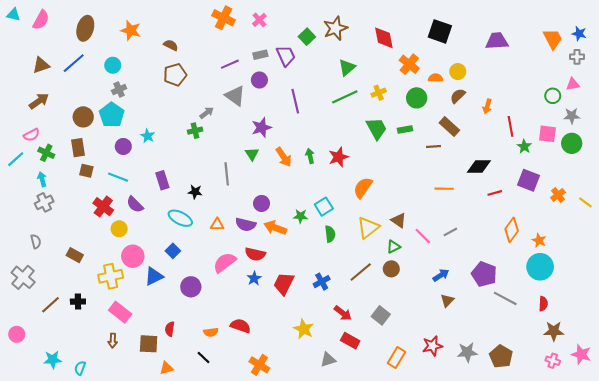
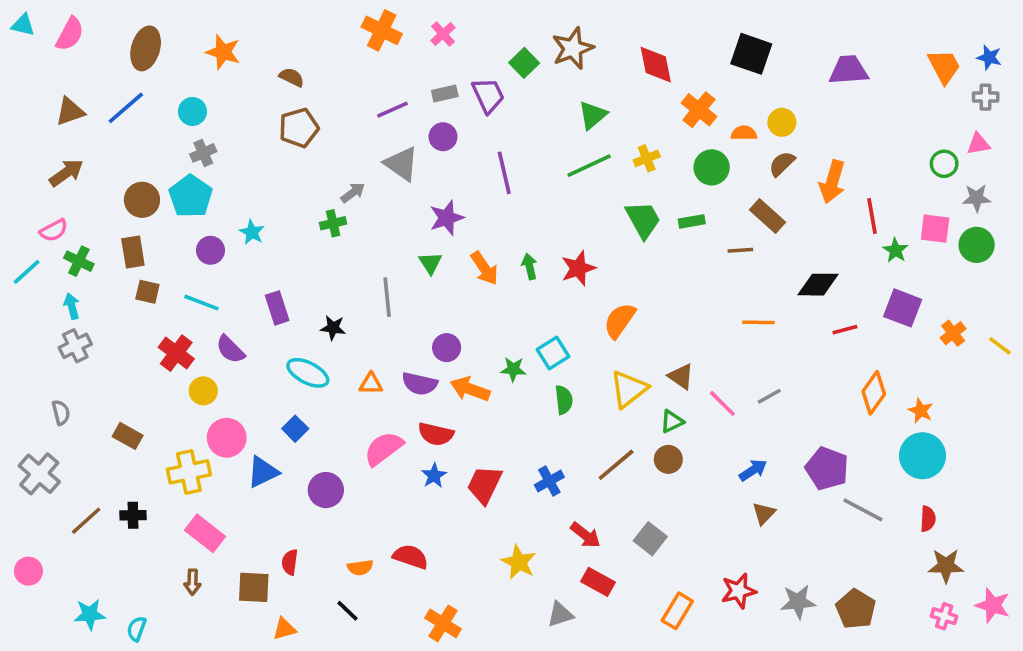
orange arrow: (487, 106) -> (832, 182), size x1.6

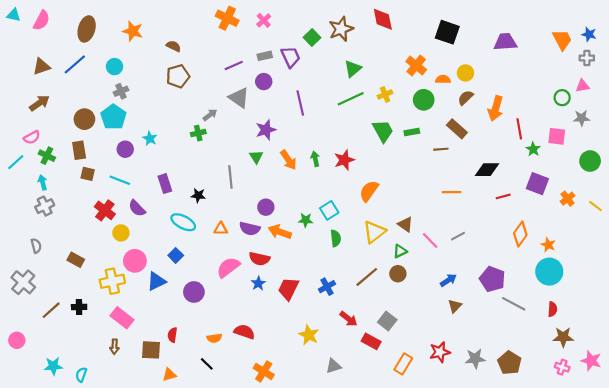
red diamond: (656, 65) -> (383, 19), moved
green circle: (977, 245) -> (590, 161), moved
red rectangle: (598, 582) -> (371, 341), moved

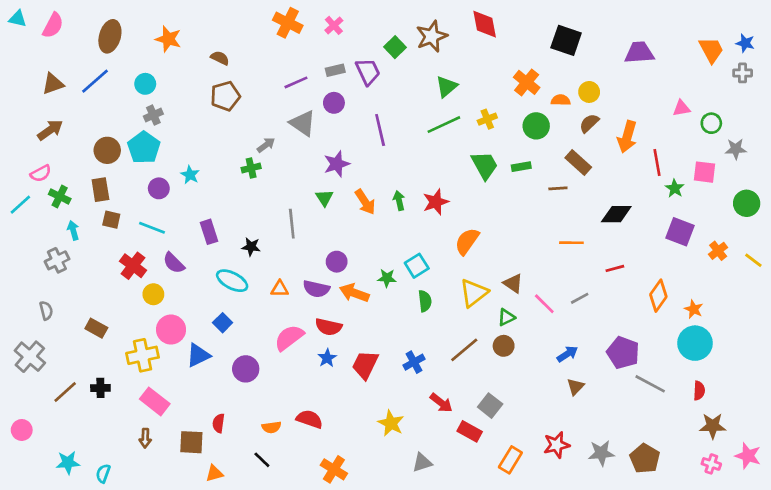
pink triangle: (583, 86) -> (681, 108), moved
cyan arrow: (43, 182) -> (73, 230), moved
red line: (503, 196) -> (615, 268), moved

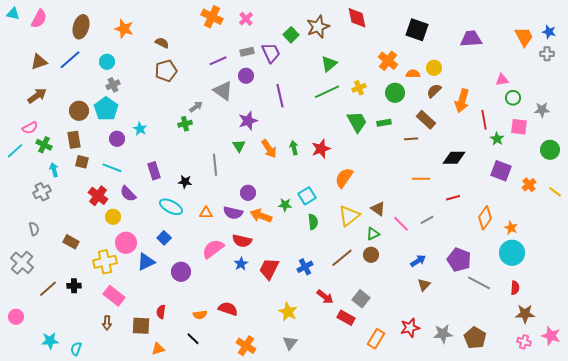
green circle: (711, 123) -> (513, 98), moved
gray triangle: (422, 463) -> (290, 343), moved, turned -35

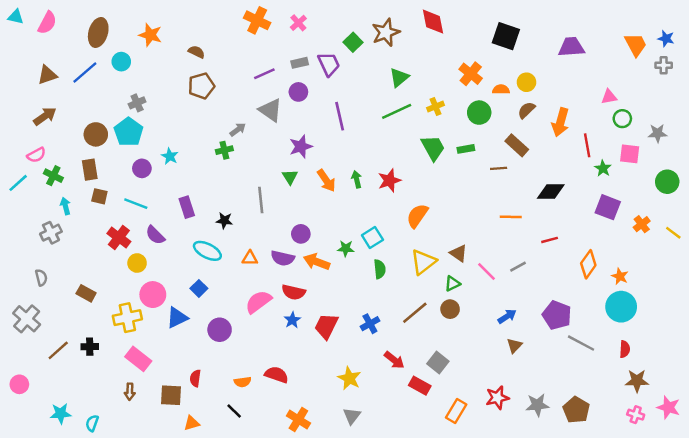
cyan circle: (107, 62) -> (121, 62), moved

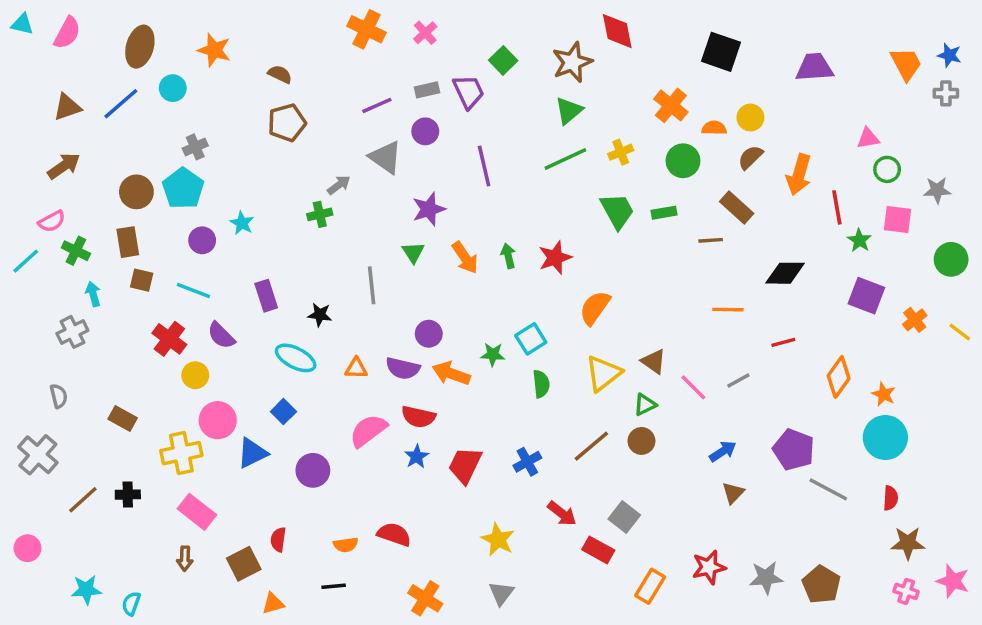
brown star: (386, 32) -> (572, 62), moved
brown square: (171, 395) -> (244, 564), turned -30
black line: (234, 411) -> (334, 586), turned -49

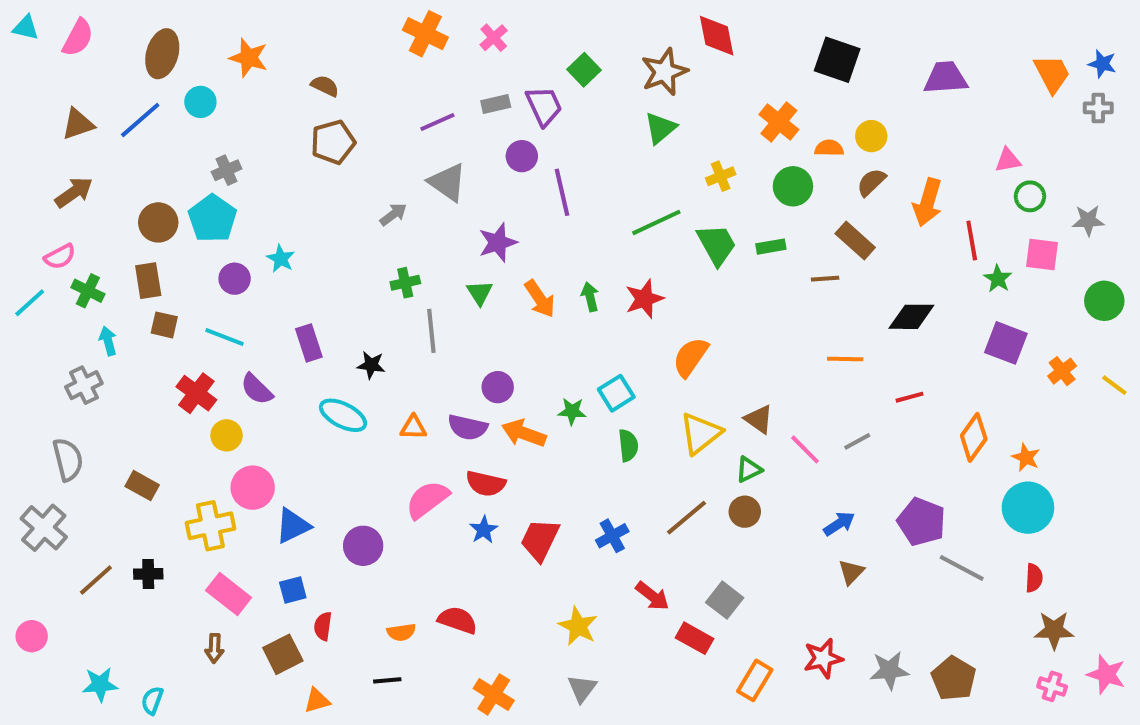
purple circle: (425, 131) -> (522, 156), moved
green line: (565, 159) -> (656, 222), moved
green cross: (320, 214) -> (405, 283), moved
gray semicircle: (59, 396) -> (68, 459), size x1.5
blue square: (283, 412) -> (293, 590), moved, turned 30

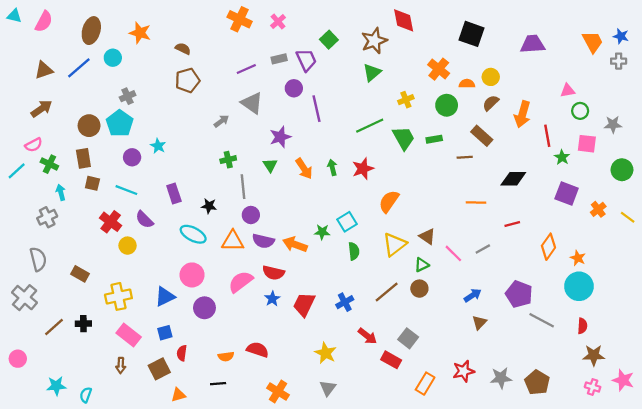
purple circle: (498, 387) -> (251, 215), moved
orange triangle: (413, 427) -> (233, 241), size x1.5
pink circle: (253, 488) -> (192, 275), moved

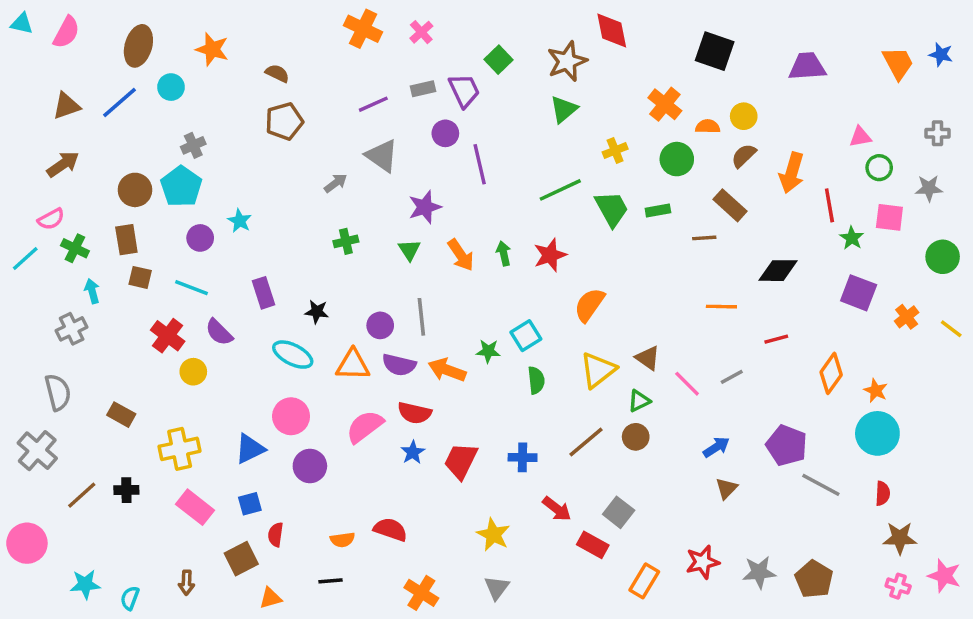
gray cross: (619, 61) -> (937, 133), moved
gray line: (243, 187) -> (421, 317), moved
blue cross: (345, 302) -> (523, 457), turned 30
pink circle: (18, 359) -> (27, 543), size x1.5
brown arrow: (121, 365) -> (186, 583), moved

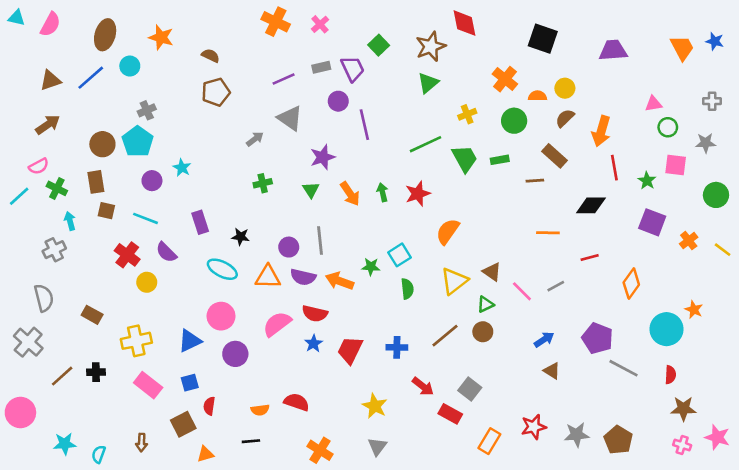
red line: (829, 205) -> (614, 168), moved
orange star: (876, 391) -> (694, 310), moved
brown triangle: (727, 488) -> (552, 371), turned -42

